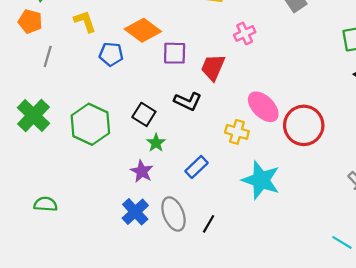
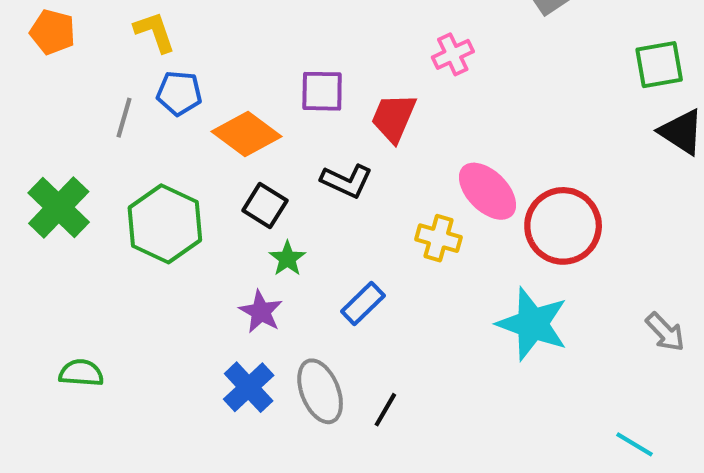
orange diamond: (143, 30) -> (247, 134), moved
blue pentagon: (111, 54) -> (179, 93), moved
gray line: (48, 56) -> (124, 118), moved
cyan star: (261, 180) -> (532, 324), moved

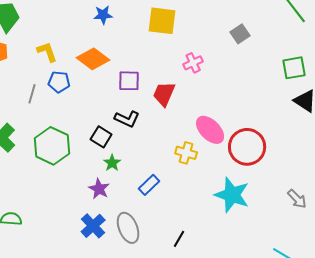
orange diamond: (247, 134) -> (93, 59), moved
black L-shape: (347, 181) -> (127, 119), moved
black line: (385, 410) -> (179, 239), moved

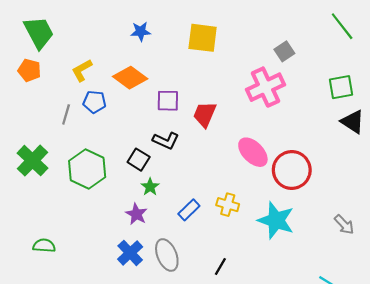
yellow L-shape: (47, 52) -> (82, 70), turned -100
pink cross: (193, 63) -> (265, 87), moved, size x1.8
yellow cross: (186, 153) -> (228, 205), moved

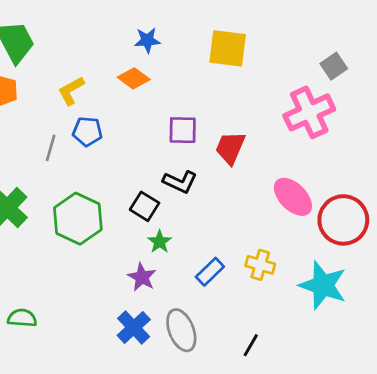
orange diamond: (130, 78) -> (134, 78), moved, size x0.7

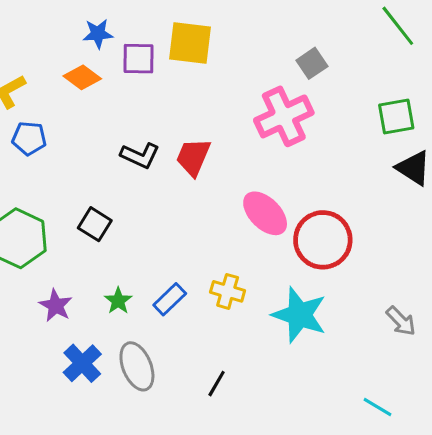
purple square: (183, 130) -> (138, 59), moved
black L-shape: (180, 182) -> (140, 155), moved
green star: (160, 242) -> (118, 301), moved
purple star: (142, 277) -> (56, 305), moved

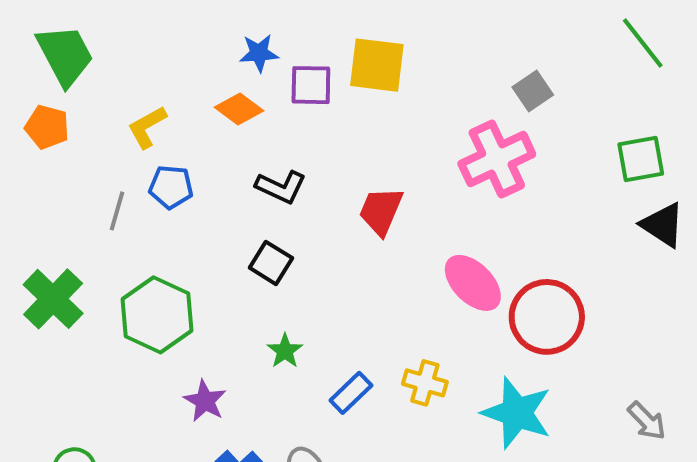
black L-shape: (140, 155) -> (281, 187), moved
black square: (95, 224) -> (271, 263), moved
green star: (118, 301) -> (285, 351), moved

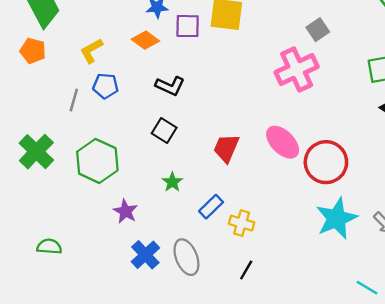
red trapezoid: (381, 211) -> (226, 148), moved
yellow cross: (425, 383) -> (242, 223), moved
cyan star: (517, 413) -> (337, 218), moved, turned 30

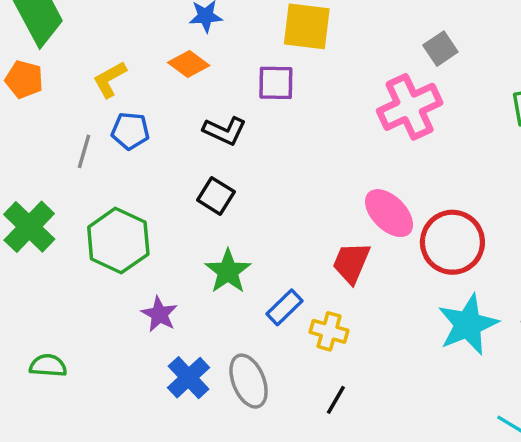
purple square: (188, 26) -> (276, 83), moved
red trapezoid: (226, 148) -> (351, 263), moved
green star: (172, 182) -> (228, 271), size x1.5

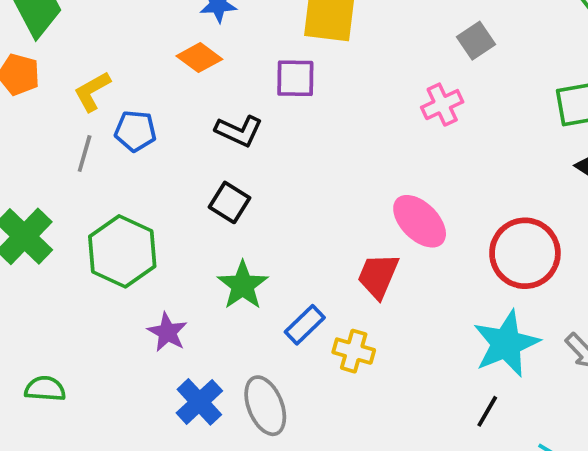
yellow L-shape: (110, 79) -> (92, 91), moved
pink cross: (410, 107) -> (442, 105), size x0.6
red circle: (452, 242) -> (525, 253), moved
black line: (336, 400) -> (487, 411), moved

